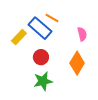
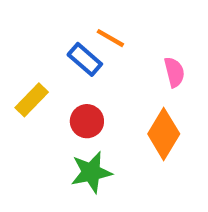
blue rectangle: (40, 28) -> (85, 59), size x0.7
yellow rectangle: (19, 37) -> (32, 100), moved

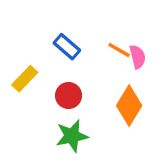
orange line: (110, 38) -> (119, 50), moved

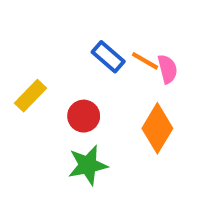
blue rectangle: (67, 47) -> (108, 57), moved

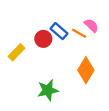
pink semicircle: (168, 69) -> (91, 25), moved, turned -32
red circle: (84, 116) -> (43, 39), moved

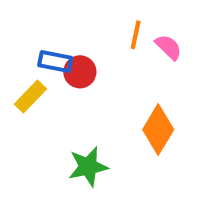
blue rectangle: (59, 31) -> (55, 62), moved, turned -30
orange line: (79, 33) -> (136, 35), moved, turned 72

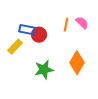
orange line: (136, 35) -> (66, 25), moved
green star: (88, 167) -> (44, 70), moved

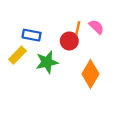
red circle: (39, 35) -> (69, 41), moved
green star: (44, 70) -> (47, 62), moved

